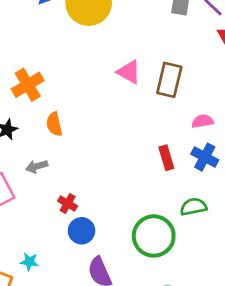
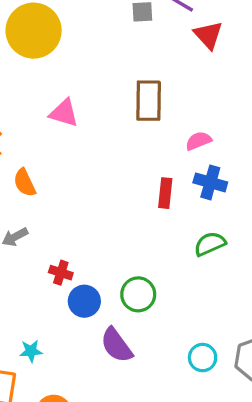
pink triangle: (129, 72) -> (64, 113), moved
red rectangle: (166, 158) -> (165, 193), turned 35
green circle: (154, 236) -> (138, 294), moved, size x0.7

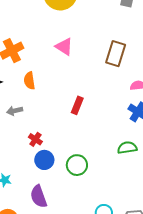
red rectangle: (165, 193) -> (77, 105), moved
purple semicircle: (116, 345) -> (39, 196), moved

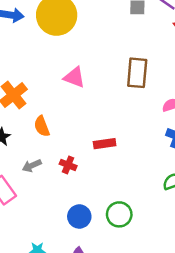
red rectangle: (77, 105) -> (105, 144), turned 72
red cross: (35, 139) -> (68, 165), moved

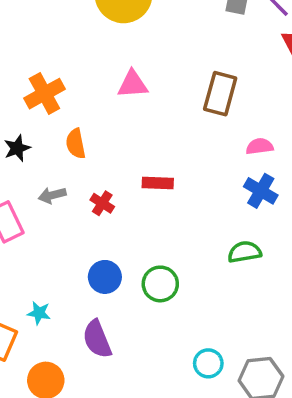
pink triangle: (74, 77) -> (133, 84), turned -35

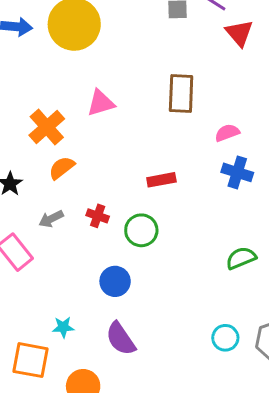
orange cross: (44, 94) -> (47, 127), moved
orange semicircle: (76, 144) -> (62, 168), turned 76
red rectangle: (158, 183) -> (161, 180), moved
green semicircle: (245, 252) -> (241, 258), moved
green circle: (160, 284) -> (141, 230), moved

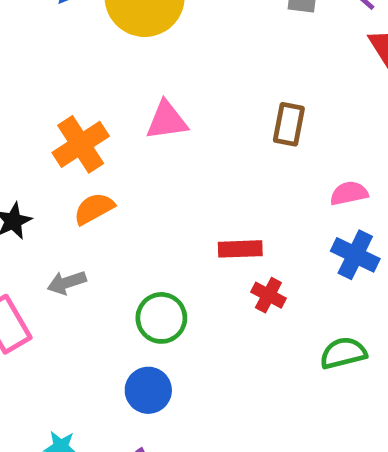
brown rectangle: (181, 93) -> (289, 124), size x0.7
red cross: (98, 216) -> (268, 295), moved
green circle: (141, 230) -> (161, 318), moved
green semicircle: (241, 258) -> (343, 353), moved

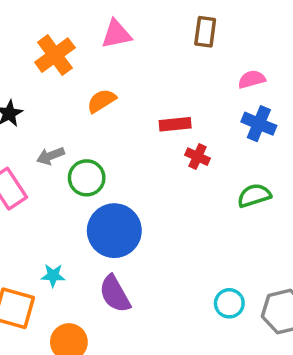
orange semicircle: (94, 209) -> (101, 101), moved
green circle: (161, 318) -> (87, 178), moved
blue circle: (148, 390) -> (114, 231), size x1.6

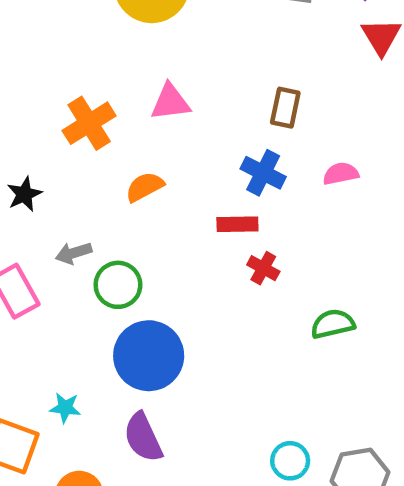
blue cross: (259, 124) -> (263, 173), moved

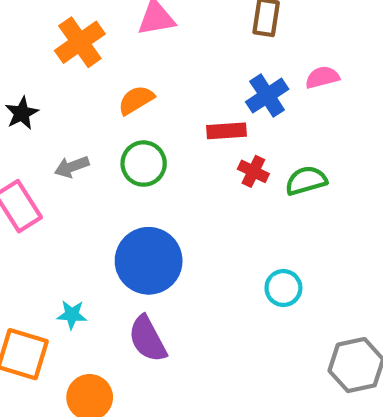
blue cross: (263, 173) -> (267, 96), moved, turned 33
green circle: (118, 285) -> (144, 164), moved
green semicircle: (333, 324) -> (306, 181), moved
cyan circle: (290, 461) -> (283, 288), moved

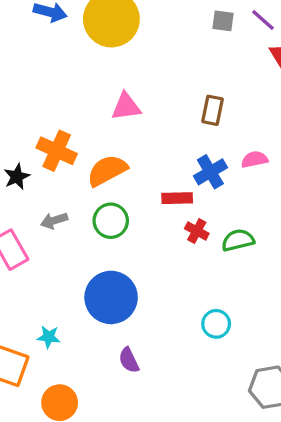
orange cross: (80, 42) -> (57, 151), moved, turned -33
orange semicircle: (136, 100) -> (107, 171), size x1.4
purple semicircle: (148, 339) -> (129, 360), moved, size x0.7

